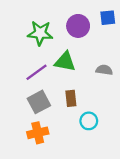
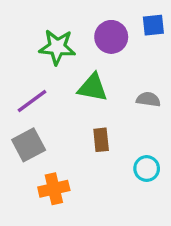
purple line: (37, 72) -> (32, 101), moved
gray square: (39, 102) -> (29, 145), moved
cyan circle: (89, 121) -> (147, 169), moved

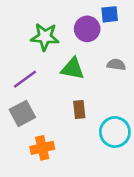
blue square: (153, 25) -> (110, 14), moved
gray semicircle: (148, 99) -> (116, 65), moved
cyan circle: (147, 169) -> (115, 132), size x1.5

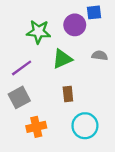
green triangle: (73, 69) -> (62, 59), turned -35
cyan circle: (115, 132) -> (85, 126), moved

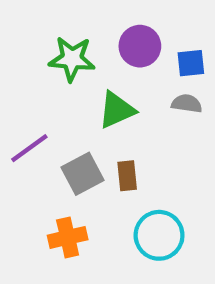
blue square: (94, 12) -> (191, 63), moved
purple line: (22, 68) -> (29, 148), moved
gray square: (19, 97) -> (82, 174), moved

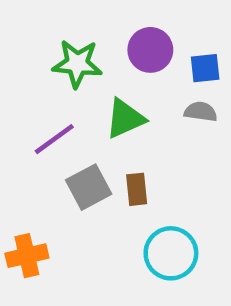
purple line: (29, 148) -> (54, 139), moved
orange cross: (68, 237) -> (27, 256), moved

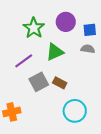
green star: (77, 64) -> (34, 28), turned 30
brown rectangle: (137, 189) -> (60, 83), turned -56

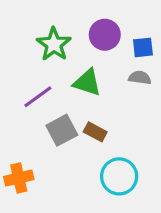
green triangle: (55, 52) -> (87, 82), turned 42

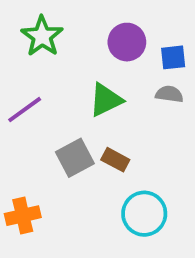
green star: (54, 44) -> (42, 36), moved
green triangle: (87, 82) -> (106, 100), turned -44
purple line: (38, 97) -> (25, 110), moved

